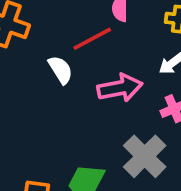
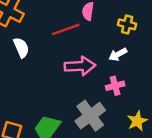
white semicircle: (61, 70) -> (21, 48), moved

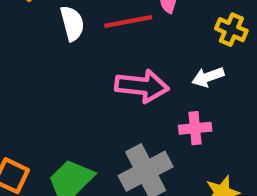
white semicircle: (21, 48) -> (72, 23), moved

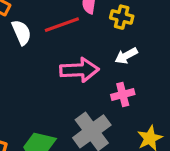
yellow cross: (231, 30) -> (122, 17), moved

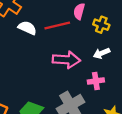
white semicircle: (21, 32) -> (27, 28), turned -48

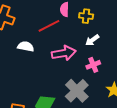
white semicircle: (27, 28) -> (26, 46), moved

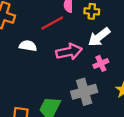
white arrow: (92, 40) -> (99, 37), size x1.5
gray cross: (77, 91) -> (84, 92), turned 30

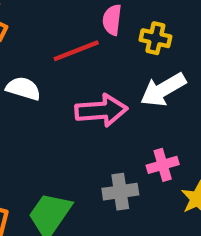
pink cross: (101, 63) -> (163, 165), moved
gray cross: (84, 92) -> (120, 192), size x0.7

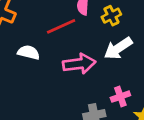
yellow cross: (155, 38) -> (111, 16), turned -36

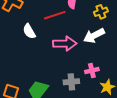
yellow cross: (111, 16) -> (101, 12), moved
white semicircle: (29, 52) -> (29, 31), turned -140

